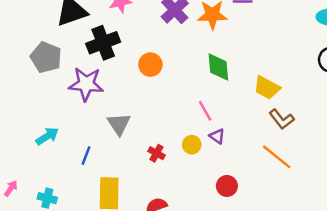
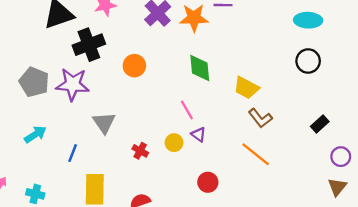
gray pentagon: (46, 57) -> (34, 82), moved

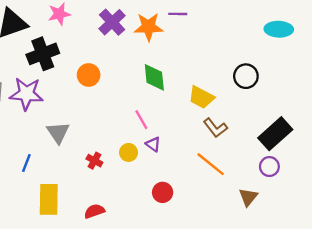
cyan ellipse: (308, 20) -> (279, 29), moved
black circle: (308, 61) -> (246, 76), moved
black rectangle: (320, 124) -> (275, 134), size x1.8
purple circle: (341, 157) -> (269, 167), moved
brown triangle: (337, 187) -> (248, 197), moved

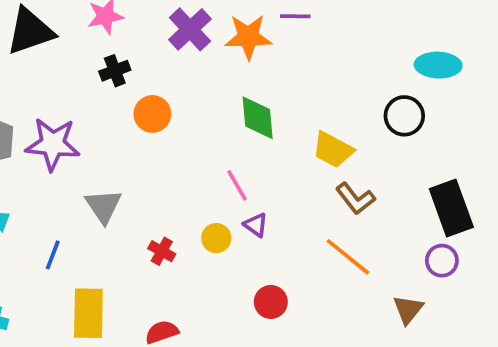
cyan ellipse: (279, 29) -> (438, 65), moved
black cross: (43, 54) -> (115, 71), moved, size x0.6
black rectangle: (275, 134) -> (451, 208), turned -68

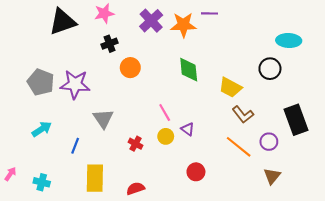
pink line: (237, 185) -> (165, 112), moved
purple circle: (442, 261) -> (269, 142), moved

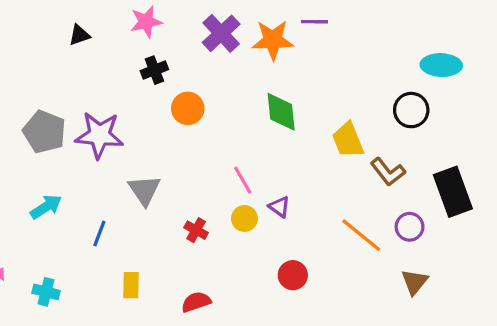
black triangle: (63, 22) -> (79, 35), size x0.5
yellow trapezoid: (230, 87) -> (348, 140), turned 40
brown L-shape: (243, 115) -> (388, 172), moved
yellow rectangle: (95, 178) -> (131, 285), size x0.6

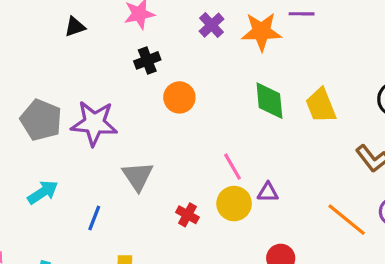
purple cross: (221, 33) -> (212, 25), size x0.7
yellow trapezoid: (348, 140) -> (321, 105), moved
purple triangle: (279, 207) -> (268, 192), turned -35
yellow circle: (244, 218) -> (234, 204), size x1.4

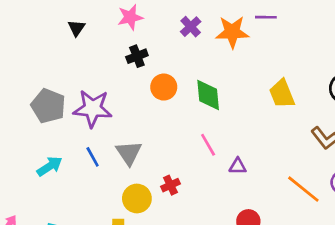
black triangle: (75, 27) -> (76, 28), turned -36
green diamond: (269, 101) -> (208, 95), moved
yellow circle: (234, 204) -> (137, 198), moved
red cross: (187, 215) -> (170, 185), turned 36
blue line: (94, 218) -> (93, 157), moved, turned -50

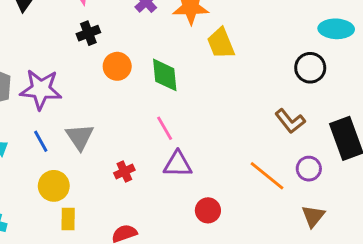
yellow trapezoid: (282, 94) -> (221, 43), moved
purple triangle: (238, 166) -> (178, 164), moved, size x1.5
yellow circle: (137, 198) -> (54, 186), moved

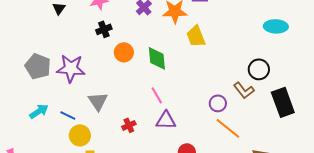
black circle: (310, 68) -> (259, 69), moved
blue line: (41, 141) -> (68, 115), moved, turned -35
purple circle: (309, 169) -> (218, 103), moved

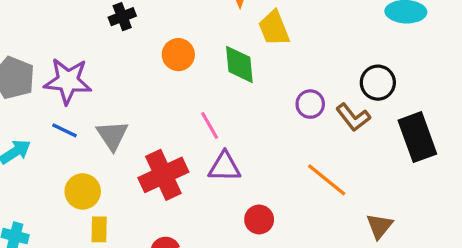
orange circle: (124, 52) -> (178, 55), moved
green diamond: (157, 58) -> (239, 64), moved
purple circle: (218, 103) -> (310, 104), moved
blue line: (68, 115) -> (65, 130), moved
red cross: (129, 125) -> (163, 175), size x2.0

